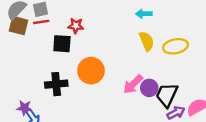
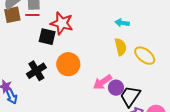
brown square: (18, 26) -> (12, 15), turned -36
red star: (76, 26) -> (62, 23), size x1.6
yellow ellipse: (175, 46) -> (145, 56), turned 40
black cross: (56, 84) -> (36, 71), turned -36

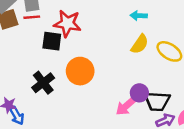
yellow semicircle: (120, 47) -> (140, 44), turned 54
pink arrow: (103, 82) -> (126, 106), moved
black trapezoid: (130, 96) -> (157, 101), turned -115

